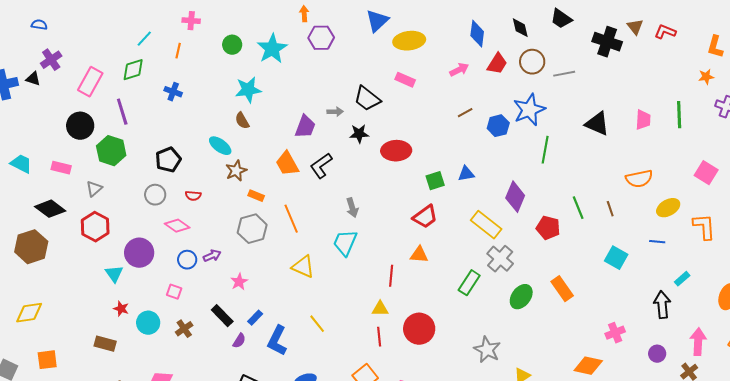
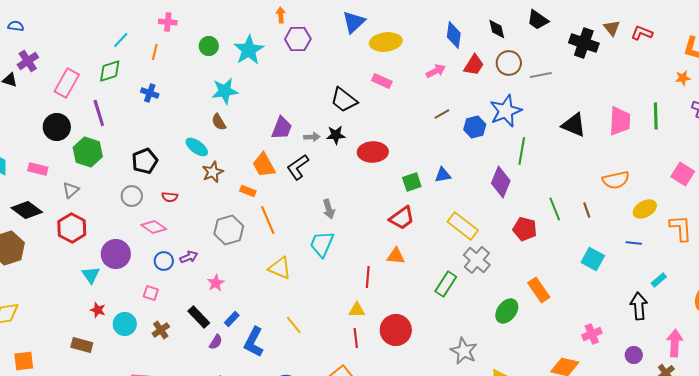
gray arrow: (335, 112) -> (312, 137), moved
pink trapezoid: (643, 120) -> (620, 121), size x1.4
orange rectangle: (256, 196) -> (248, 191), moved
purple diamond: (515, 197) -> (501, 182), moved
green ellipse: (521, 297) -> (507, 311), moved

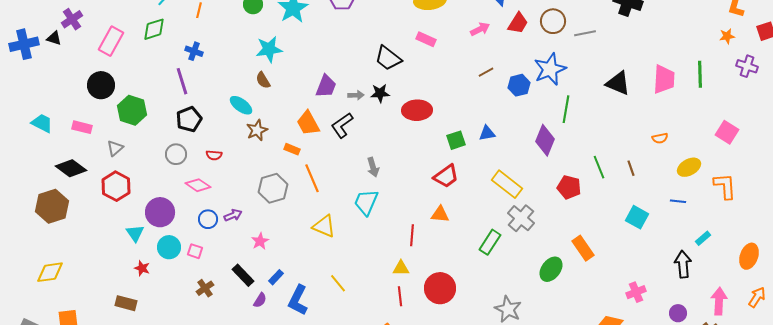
purple line: (99, 113) -> (182, 81), moved
orange semicircle: (616, 180) -> (660, 138), size x0.6
cyan circle: (125, 324) -> (169, 247), moved

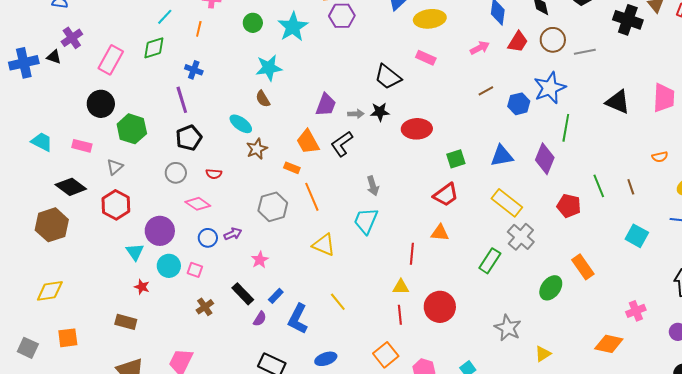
blue triangle: (487, 133) -> (502, 156), moved, size x1.4

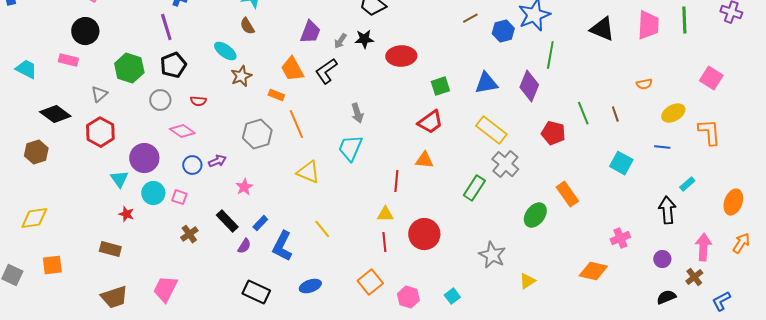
gray arrow: (356, 114) -> (340, 41), turned 126
green hexagon: (132, 129) -> (129, 68), moved
pink rectangle: (82, 146) -> (68, 60), moved
brown hexagon: (52, 225) -> (36, 152), size x0.7

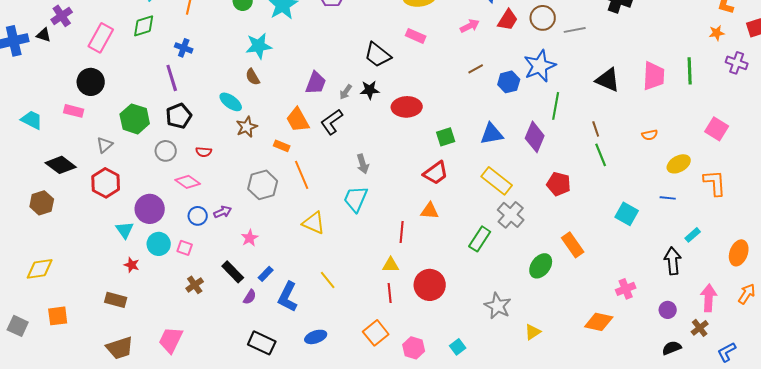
green line: (583, 113) -> (601, 155), moved
brown line: (615, 114) -> (596, 129), moved

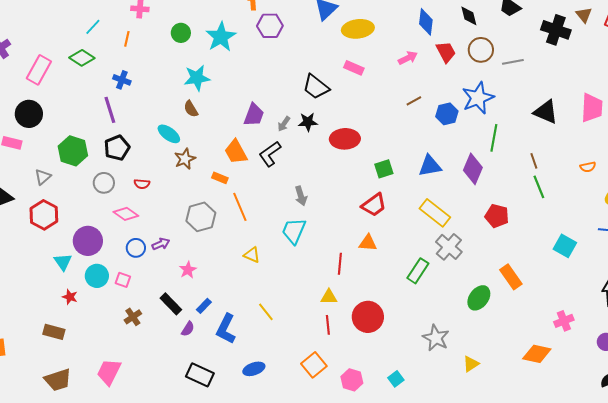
red trapezoid: (508, 20) -> (446, 52), turned -60
green diamond: (144, 26) -> (82, 58), turned 50
yellow triangle: (314, 223) -> (252, 255), size x0.7

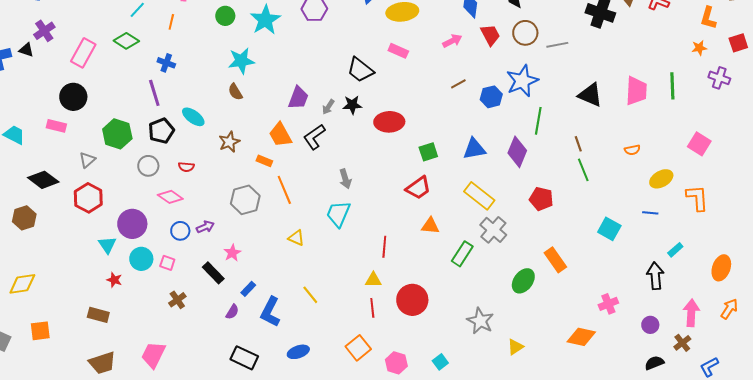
cyan ellipse: (169, 134) -> (193, 117), moved
orange triangle: (368, 243) -> (430, 226), moved
black rectangle: (171, 304) -> (213, 273), moved

